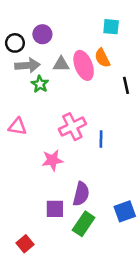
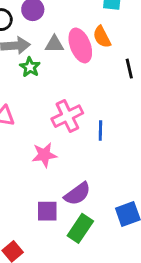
purple semicircle: (81, 194) -> (77, 194), turned 40

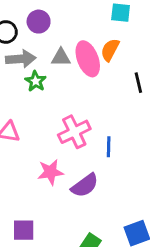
orange semicircle: (102, 37) -> (110, 50), turned 55
purple semicircle: (77, 194) -> (85, 185), moved
purple square: (47, 211) -> (24, 230), moved

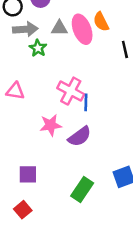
orange semicircle: (110, 50) -> (101, 22), turned -54
pink cross: (74, 132) -> (71, 91), turned -36
blue line: (109, 147) -> (86, 102), moved

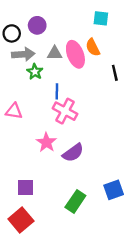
blue line: (86, 102) -> (57, 91), moved
pink star: (51, 125) -> (46, 142), turned -30
red square: (23, 210) -> (21, 220), size x1.5

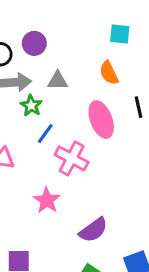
pink ellipse: (75, 54) -> (101, 120), moved
blue line: (57, 91) -> (45, 134), moved, turned 35
purple semicircle: (73, 153) -> (93, 230), moved

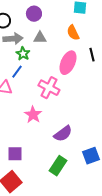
purple circle: (34, 43) -> (34, 14), moved
pink ellipse: (101, 120) -> (68, 63), turned 45
blue line: (45, 134) -> (17, 72), moved

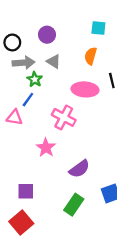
orange semicircle: (73, 33) -> (91, 56), turned 42
gray triangle: (40, 38) -> (54, 62), turned 32
pink ellipse: (68, 63) -> (85, 89), turned 70

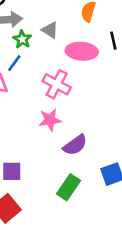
gray triangle: (54, 62) -> (50, 30), moved
pink star: (46, 148) -> (50, 120), moved, turned 30

